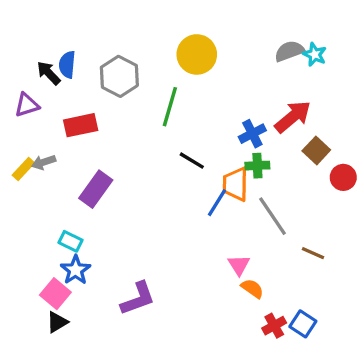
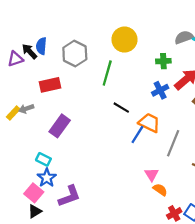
purple triangle: (27, 105) -> (15, 59), moved
green cross: (257, 166) -> (163, 61), moved
orange trapezoid: (236, 184) -> (149, 123), turned 115
gray line: (273, 216) -> (173, 143), turned 56
purple L-shape: (138, 299) -> (69, 196), moved

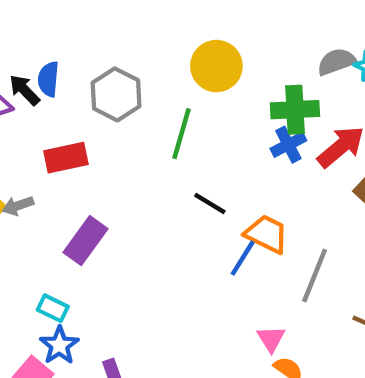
green cross: (163, 61) -> (295, 110), size x1.5
blue cross: (160, 90) -> (288, 145), moved

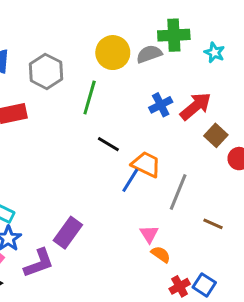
gray semicircle: (336, 62) -> (149, 54), moved
green cross: (295, 110) -> (174, 35), moved
purple rectangle: (86, 241) -> (68, 233), moved

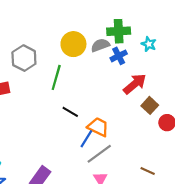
blue cross: (161, 105) -> (119, 56), moved
gray line: (178, 192) -> (99, 154), moved, turned 32

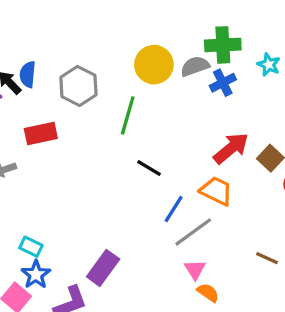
red arrow: (135, 84) -> (231, 148), moved
orange trapezoid: (98, 127) -> (216, 191), moved

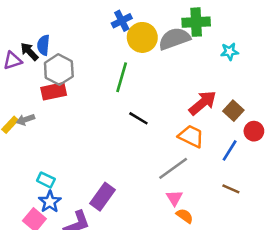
cyan star: (269, 65) -> (230, 52), moved, turned -30
gray semicircle: (195, 66) -> (174, 39), size x1.4
blue cross: (223, 83) -> (122, 21), moved
gray hexagon: (78, 86) -> (59, 70), moved
blue line: (174, 209) -> (230, 150), moved

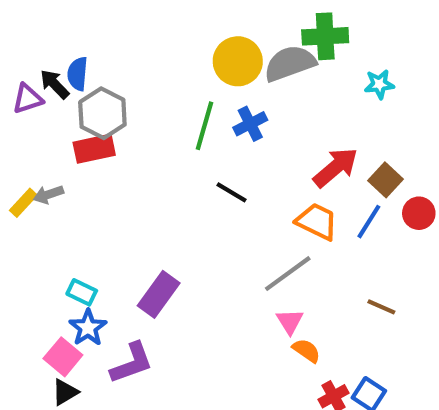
blue cross: (122, 21) -> (250, 124), moved
blue line: (230, 150) -> (369, 222), moved
purple rectangle: (102, 197) -> (159, 294), moved

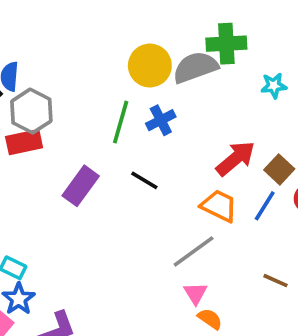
purple rectangle: (159, 294) -> (81, 186), moved

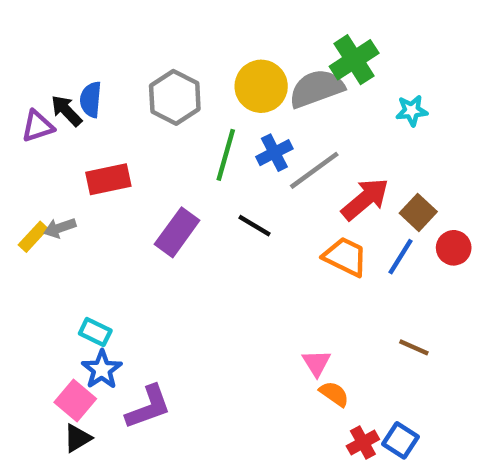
green cross: (226, 44) -> (354, 60), turned -30
gray hexagon: (31, 111) -> (175, 97), moved
gray line: (194, 251) -> (314, 170), moved

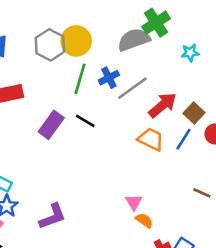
yellow circle: (261, 86) -> (76, 41), moved
black line: (254, 226) -> (85, 121), moved
brown line: (414, 347) -> (202, 193), moved
purple L-shape: (148, 407) -> (53, 216), moved

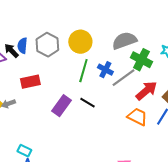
green cross: (156, 23) -> (141, 60), moved, turned -30
gray hexagon: (50, 45) -> (47, 45), moved
blue cross: (109, 78) -> (105, 70), turned -35

